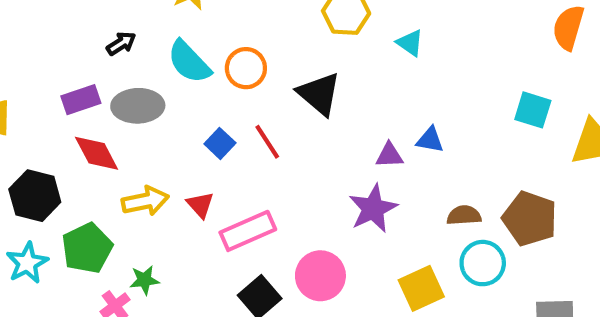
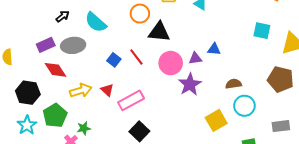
orange circle: (246, 68) -> (140, 14), moved
black triangle: (319, 94) -> (159, 32), turned -30
brown pentagon: (530, 219) -> (280, 79), moved
pink circle: (320, 276) -> (171, 63), moved

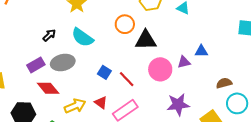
red line: (136, 57) -> (127, 79), moved
purple star: (190, 84) -> (178, 105), moved, turned 30

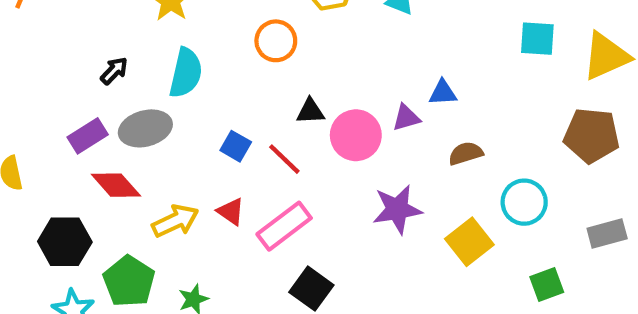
cyan semicircle: (82, 37) -> (186, 73), turned -110
black triangle: (146, 40) -> (310, 111), moved, size x0.6
brown semicircle: (224, 83) -> (466, 153), moved

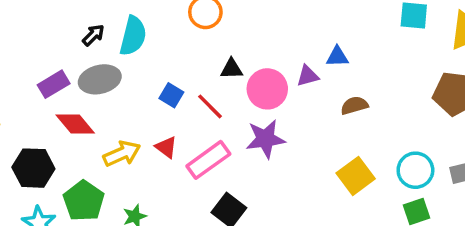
black arrow: (114, 71) -> (93, 35), moved
cyan circle: (524, 202) -> (415, 170), moved
purple star: (397, 209) -> (265, 139), moved

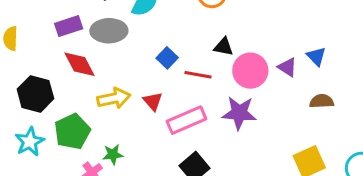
blue triangle: (337, 57) -> (316, 56), turned 35
purple triangle: (308, 76) -> (287, 67), turned 35
red line: (210, 106) -> (198, 75), turned -48

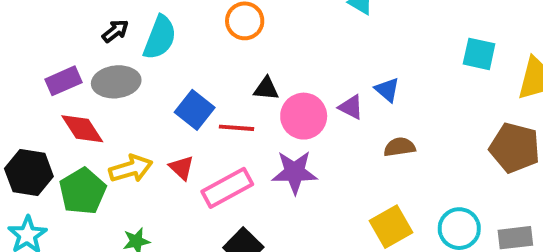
blue square: (167, 58) -> (195, 110), size x1.4
green pentagon: (72, 132) -> (83, 191), moved

